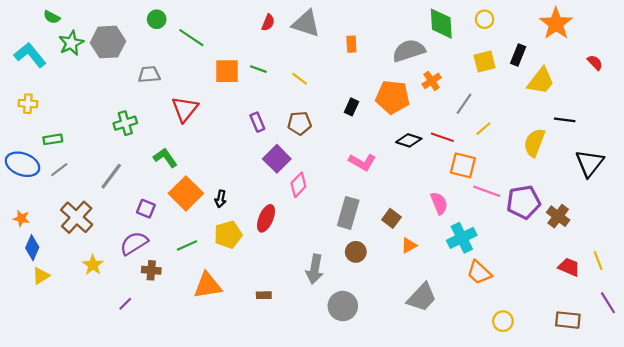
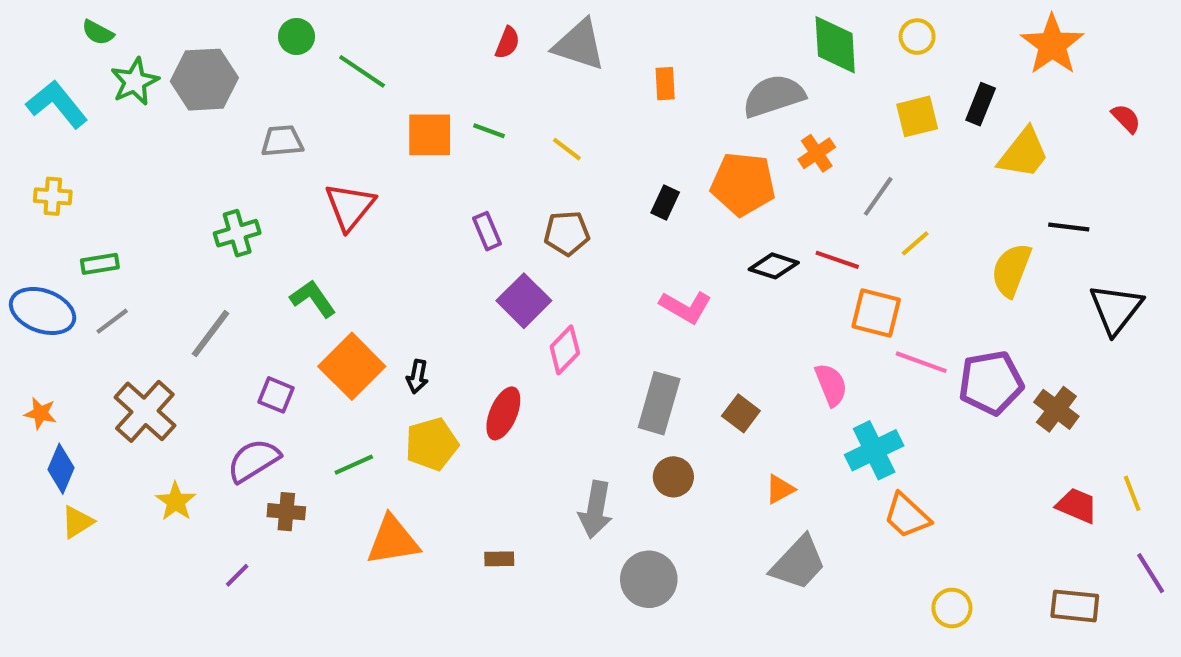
orange triangle: (409, 245) -> (780, 489), moved

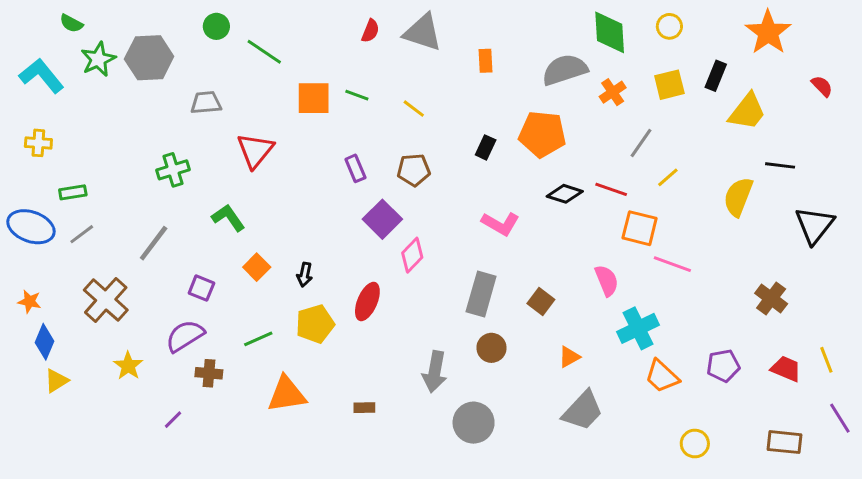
orange cross: (817, 153) -> (613, 92), moved
orange square: (352, 366) -> (257, 267), size x0.6
purple pentagon: (991, 383) -> (723, 366), moved, size x0.7

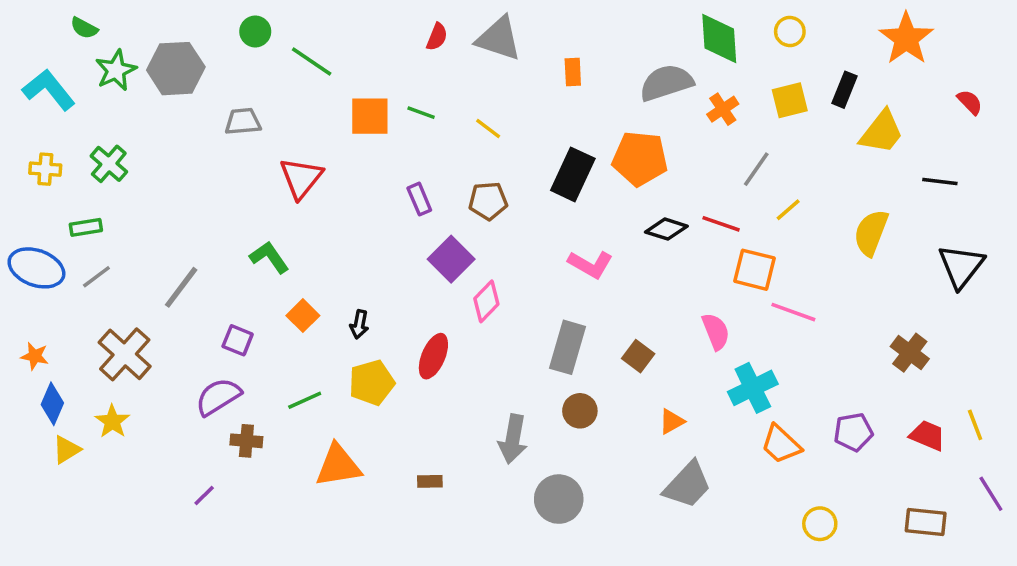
black rectangle: (486, 147) -> (573, 174), size x1.8
black line: (780, 165) -> (940, 181), moved
green cross: (173, 170) -> (109, 164), moved, turned -32
yellow star: (128, 366) -> (112, 421), moved

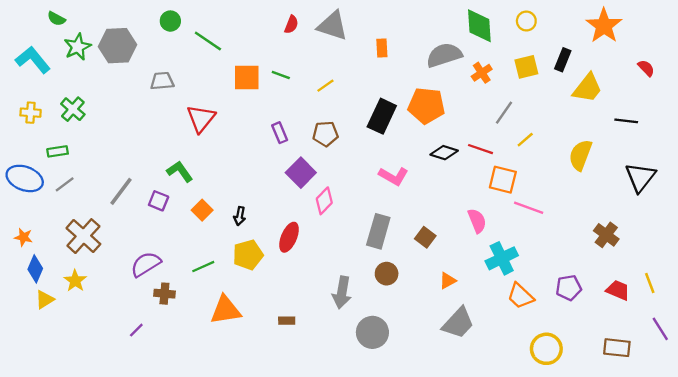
yellow line: (488, 129) -> (325, 86), turned -72
purple square: (238, 340) -> (159, 201), moved
yellow circle: (820, 524) -> (546, 349), size x1.4

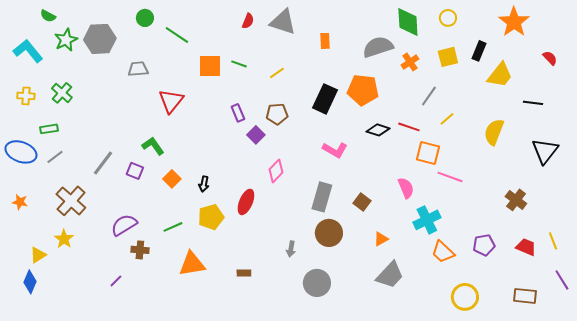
purple square: (301, 173) -> (256, 135), moved, size x0.7
blue diamond: (35, 269) -> (30, 282), moved
brown circle: (387, 274) -> (329, 233), size x1.4
gray arrow: (342, 292) -> (291, 249), size x0.6

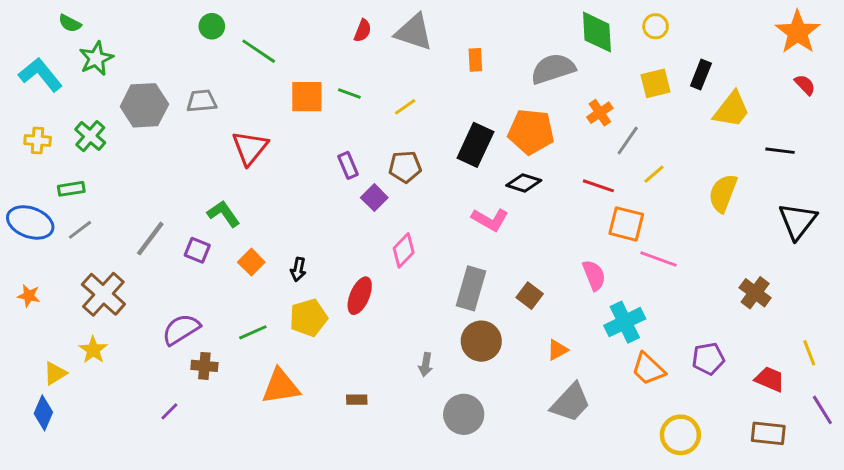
orange star: (514, 22) -> (798, 32), moved
gray hexagon: (100, 39) -> (144, 105), moved
orange cross: (410, 62) -> (600, 113), moved
black diamond: (378, 130) -> (524, 183), moved
red trapezoid: (526, 247) -> (770, 379), moved

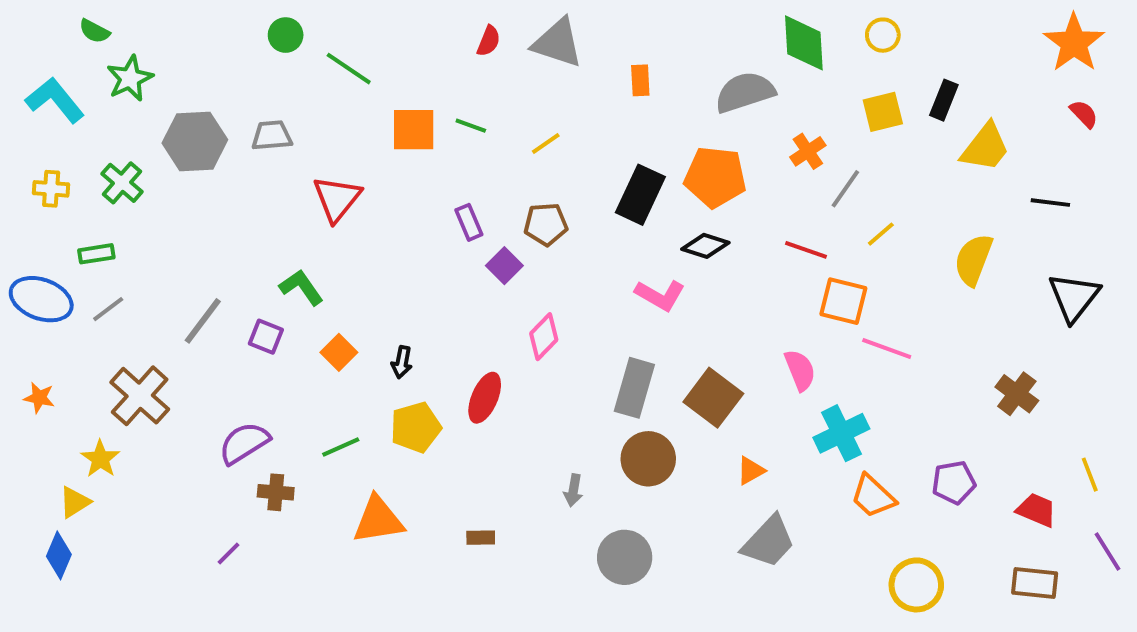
brown square: (530, 296) -> (713, 398), size x1.6
yellow star: (93, 350) -> (100, 459), moved

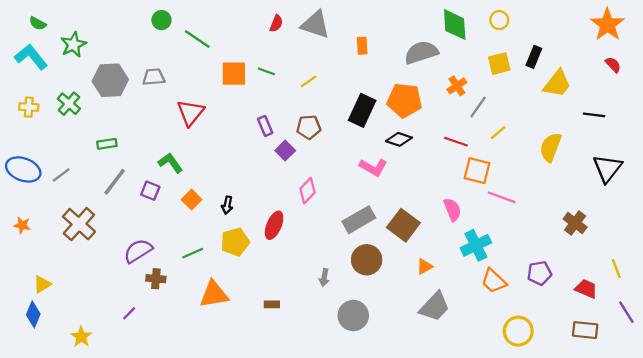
green semicircle: (94, 31) -> (38, 23), moved
green rectangle: (96, 254) -> (107, 144), moved
gray rectangle: (634, 388) -> (359, 220), turned 44
yellow star: (100, 459) -> (81, 337), moved

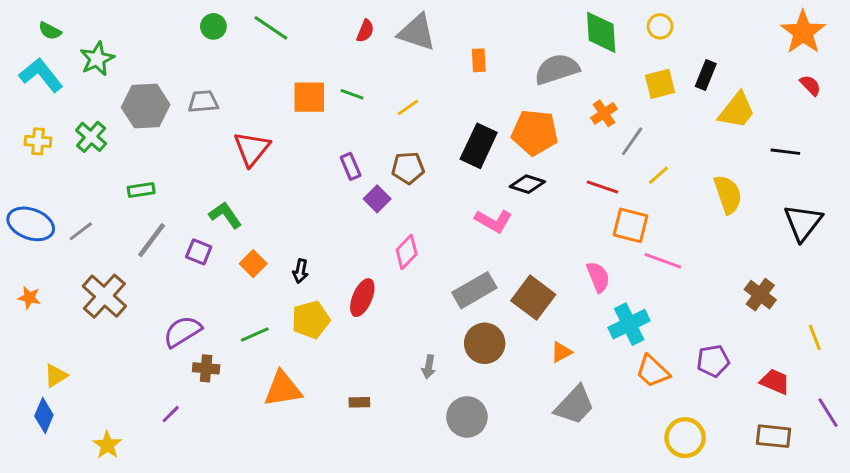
green line: (197, 39) -> (271, 28), moved
yellow semicircle: (551, 147) -> (728, 194), turned 140
yellow line: (616, 269) -> (815, 337), moved

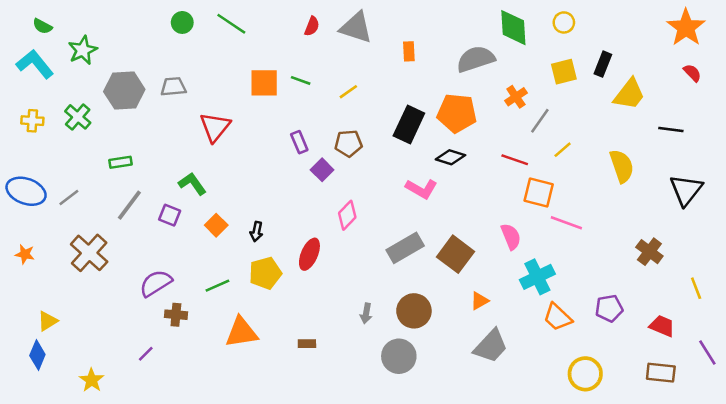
brown circle: (485, 343) -> (414, 311), moved

